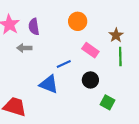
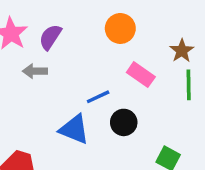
purple semicircle: (34, 27) -> (50, 37), turned 42
black circle: (90, 80) -> (124, 122), moved

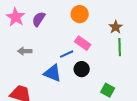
gray arrow: (35, 71) -> (25, 51), moved
pink rectangle: (141, 75) -> (83, 43), moved

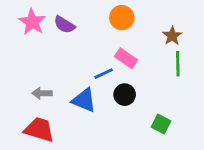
purple semicircle: (39, 19) -> (64, 25), turned -91
gray arrow: (25, 51) -> (42, 93), moved

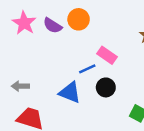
orange circle: (122, 18) -> (79, 19), moved
gray arrow: (42, 93) -> (20, 86), moved

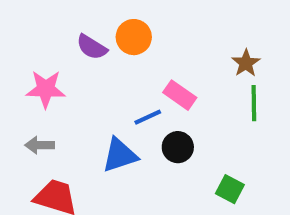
pink star: (24, 23) -> (46, 89), moved, turned -30
blue triangle: (70, 92) -> (120, 155), turned -40

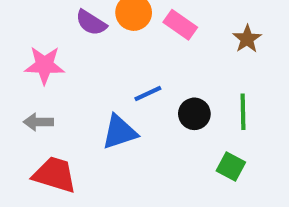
pink rectangle: (180, 95) -> (180, 25), moved
green line: (254, 103) -> (243, 112), moved
black circle: (178, 147) -> (194, 114), moved

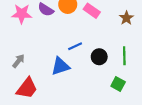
pink star: (44, 65) -> (22, 14), moved
gray arrow: (38, 122) -> (18, 61), turned 128
red trapezoid: (55, 175) -> (27, 88), turned 110

